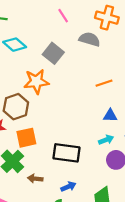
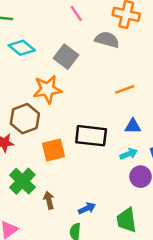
orange square: (26, 138) -> (54, 150), moved
black rectangle: (66, 153) -> (91, 136), moved
brown arrow: (35, 179) -> (49, 200), turned 72

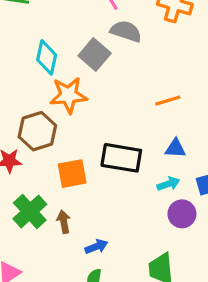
gray semicircle: (107, 40) -> (126, 31), moved
cyan diamond: (22, 48) -> (47, 57), moved, turned 60
brown arrow: (49, 200) -> (64, 222), moved
blue arrow: (87, 208) -> (96, 247), moved

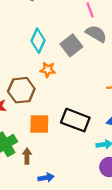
orange star: (68, 95) -> (48, 70), size x0.6

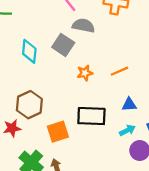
orange star: (48, 70) -> (85, 73), moved

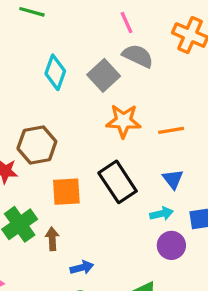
orange star: (85, 73) -> (123, 121), size x1.5
blue triangle: (129, 105) -> (173, 179), turned 42
black rectangle: (91, 116) -> (118, 182), turned 40

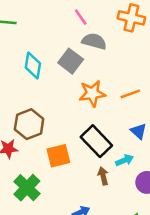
cyan arrow: (161, 214) -> (125, 160), moved
brown arrow: (52, 239) -> (103, 176), moved

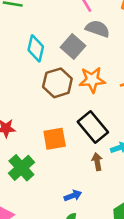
brown hexagon: (29, 124) -> (57, 83), moved

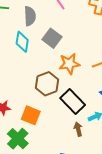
gray semicircle: (98, 29) -> (30, 16), moved, turned 72
brown hexagon: (57, 83) -> (47, 84), moved
orange square: (55, 139) -> (31, 115), moved, turned 36

